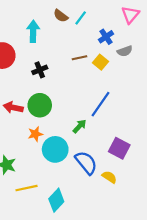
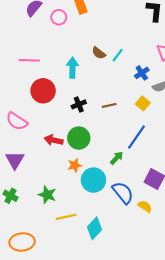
brown line: (79, 58) -> (109, 105), moved
yellow square: (100, 62) -> (143, 103), moved

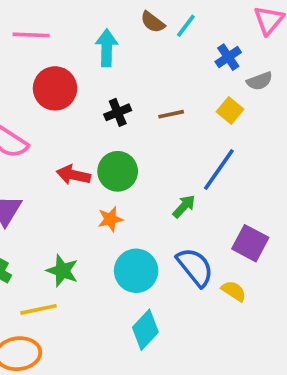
cyan circle: (93, 180) -> (136, 271), moved
yellow line: (66, 217) -> (38, 309), moved

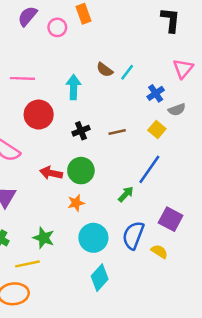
blue semicircle: (195, 267) -> (133, 235), turned -120

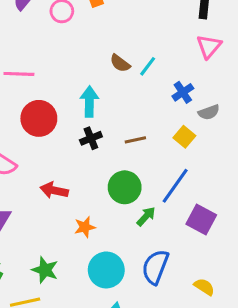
pink triangle: (183, 68) -> (209, 46), moved
cyan arrow: (73, 87) -> (89, 102), moved
green circle: (81, 171) -> (125, 187), moved
purple square: (171, 219) -> (201, 219), moved
yellow semicircle: (159, 251) -> (204, 287), moved

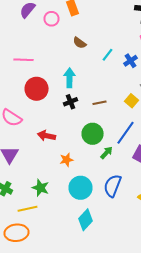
brown semicircle: (120, 63) -> (80, 43), moved
blue cross: (183, 92) -> (130, 61), moved

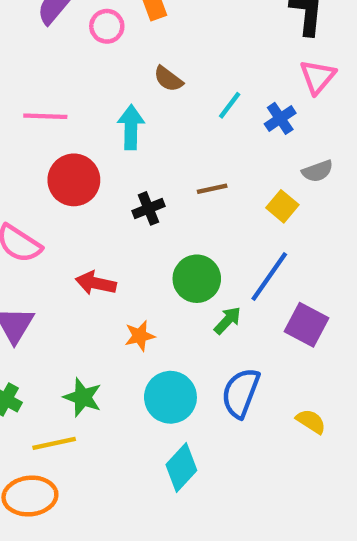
cyan arrow: (70, 78) -> (131, 127), moved
brown line: (100, 103) -> (212, 189), moved

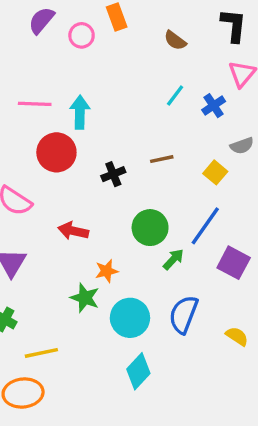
brown semicircle: (168, 79) -> (175, 40), moved
cyan arrow: (131, 127) -> (80, 112), moved
green star: (83, 397) -> (85, 298), moved

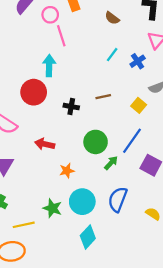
pink line: (35, 104) -> (61, 36), moved, turned 70
black cross: (113, 174) -> (71, 107), turned 32
green star: (85, 298) -> (52, 208), moved

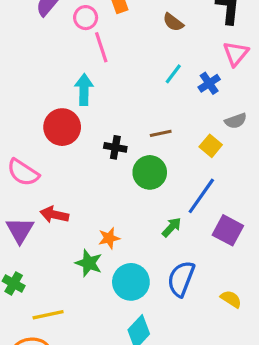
green circle: (96, 142) -> (150, 172), moved
red arrow: (45, 144) -> (54, 215), moved
green star: (52, 208) -> (89, 263), moved

